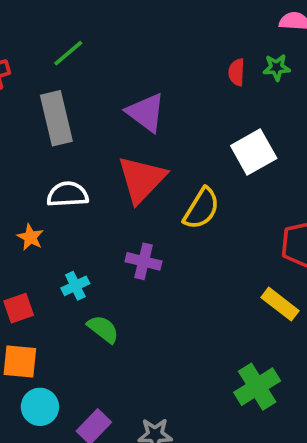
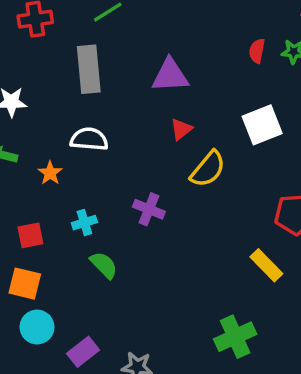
purple triangle: (146, 112) -> (170, 75), turned -48
red triangle: (142, 179) -> (181, 129), moved, size x0.5

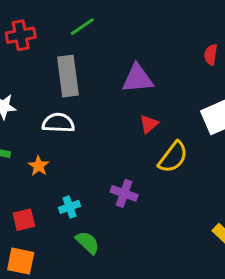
white semicircle: (89, 139) -> (58, 123), moved

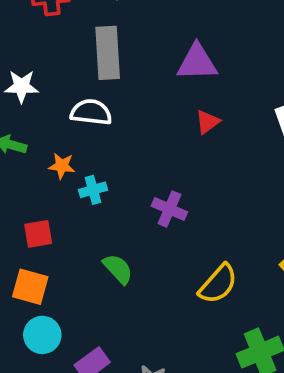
yellow semicircle: (173, 157) -> (218, 284), moved
orange star: (39, 166) -> (62, 166), turned -30
cyan cross: (70, 207) -> (93, 190), moved

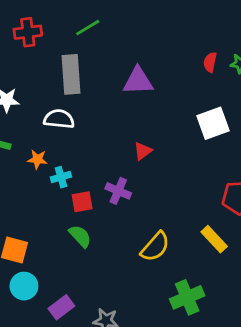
red triangle: (208, 122) -> (143, 151), moved
red square: (38, 234) -> (82, 202), moved

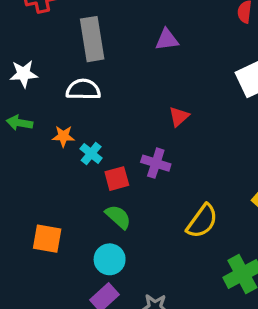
purple triangle: (138, 81) -> (167, 40), size x0.7
cyan cross: (61, 177) -> (91, 153), turned -30
cyan circle: (24, 286) -> (110, 259), moved

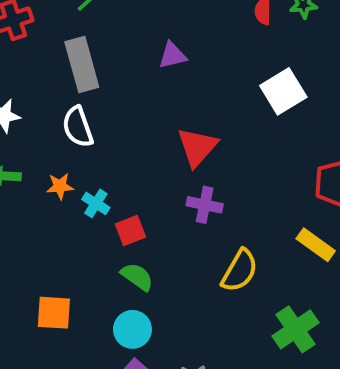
white semicircle: (83, 89) -> (78, 127), turned -104
red triangle: (179, 117) -> (197, 147), size x1.6
purple cross: (156, 163) -> (205, 205), moved

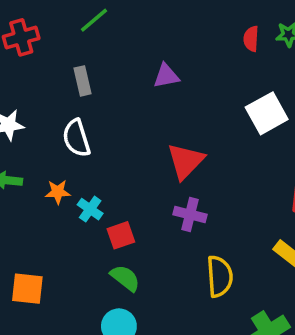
gray rectangle: (82, 65) -> (83, 81), size x0.6
yellow semicircle: (240, 271) -> (220, 276), turned -36
orange square: (54, 313) -> (27, 289), moved

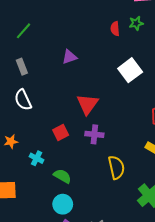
orange star: (58, 192) -> (11, 141), moved
cyan cross: (90, 209) -> (37, 158), moved
red square: (121, 235) -> (61, 132), moved

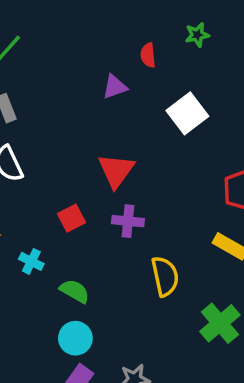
red semicircle: (115, 29) -> (148, 55), moved
purple triangle: (69, 57) -> (115, 87), moved

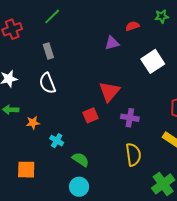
red semicircle: (148, 55) -> (132, 26), turned 72
red square: (71, 218) -> (90, 115), moved
purple cross: (128, 221) -> (130, 118), moved

